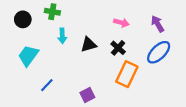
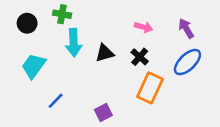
cyan arrow: (62, 36) -> (74, 43), size x1.5

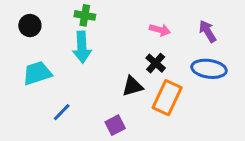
green cross: (62, 14) -> (85, 15), moved
black triangle: (105, 53) -> (132, 86), moved
blue ellipse: (187, 62) -> (209, 69), turned 52
cyan trapezoid: (34, 66) -> (37, 73), turned 36

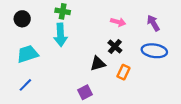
orange rectangle: (167, 98) -> (123, 72), size x0.6
blue line: (62, 112) -> (25, 85), moved

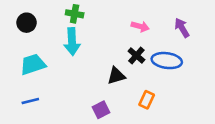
blue ellipse: (154, 51) -> (167, 61), moved
orange rectangle: (123, 72) -> (147, 100), moved
blue line: (25, 85) -> (30, 101), turned 32

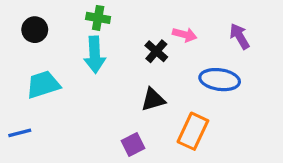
black cross: (136, 55) -> (156, 51), moved
orange rectangle: (147, 100) -> (193, 131), size x1.5
blue line: (30, 101) -> (20, 133), moved

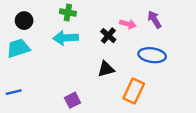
purple arrow: (240, 36) -> (154, 19), moved
cyan arrow: (95, 55) -> (66, 38), turned 90
cyan trapezoid: (43, 85) -> (18, 48), moved
purple square: (133, 145) -> (73, 100), moved

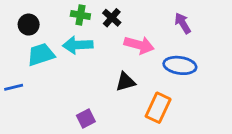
pink arrow: (128, 24) -> (139, 45), moved, size x1.5
black cross: (108, 36) -> (112, 18), moved
cyan trapezoid: (18, 48) -> (41, 55), moved
blue line: (14, 92) -> (14, 87), moved

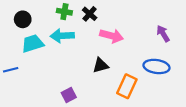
purple arrow: (183, 23) -> (163, 34), moved
blue ellipse: (180, 65) -> (156, 66), moved

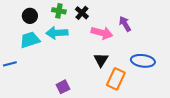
black circle: (23, 19) -> (30, 16), moved
purple arrow: (163, 34) -> (125, 24), moved
black triangle: (101, 65) -> (101, 60), moved, turned -42

